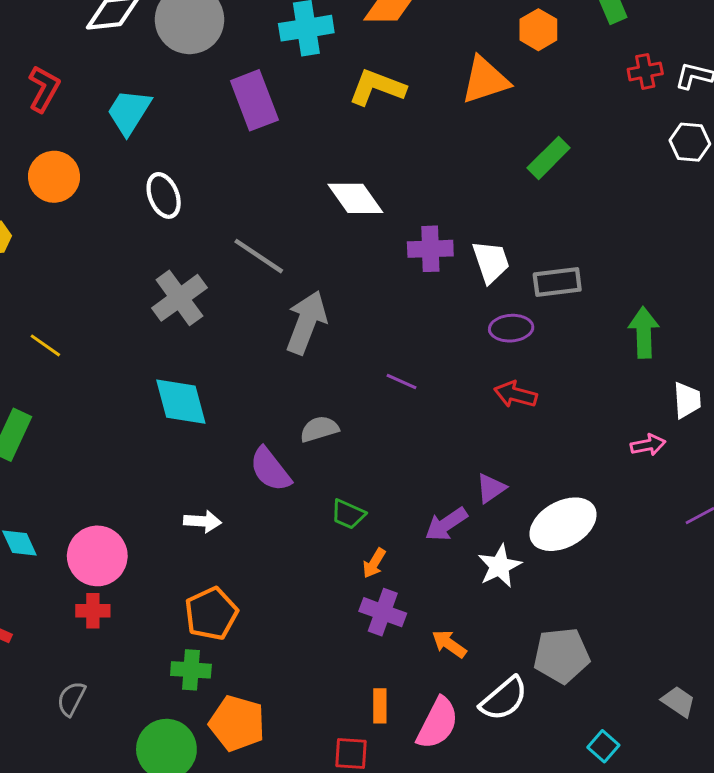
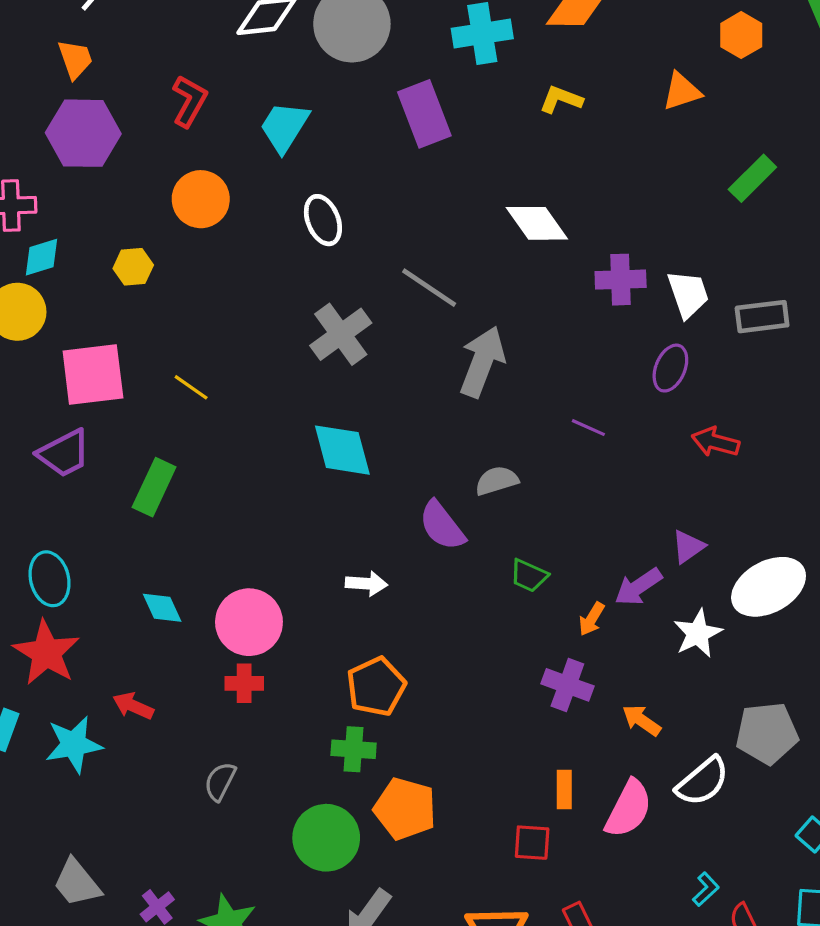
orange triangle: (485, 80) -> (682, 91), size x0.7
yellow L-shape: (377, 87) -> (561, 99), size x0.7
purple ellipse: (511, 328) -> (670, 368), moved, turned -63
orange arrow: (374, 563) -> (592, 619), moved

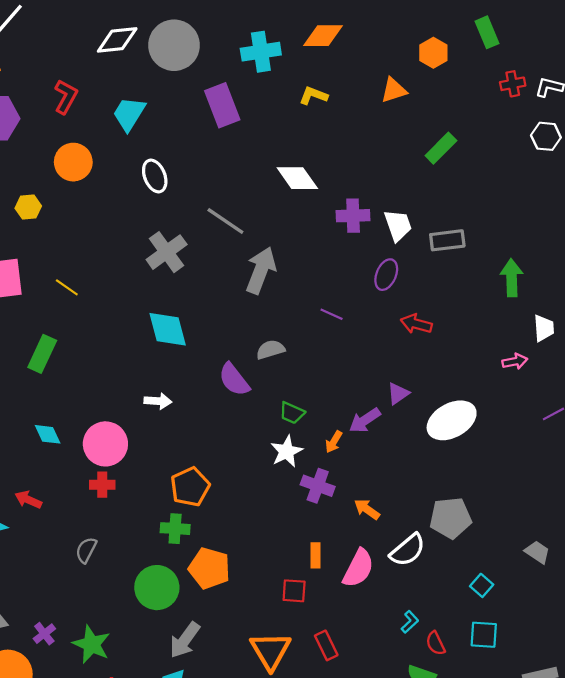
white arrow: (366, 584) -> (158, 401), moved
white star: (698, 633) -> (287, 451), moved

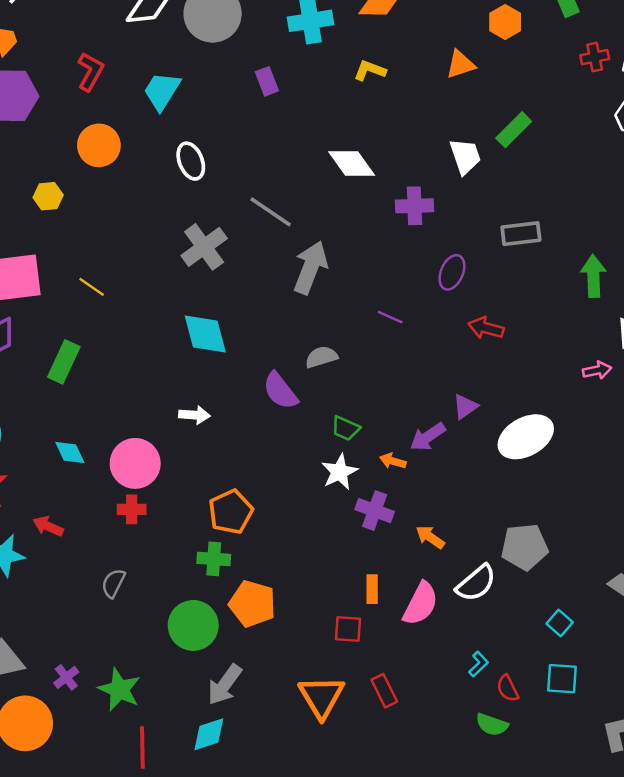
purple rectangle: (222, 105) -> (267, 81), size x0.6
white trapezoid: (398, 225) -> (465, 156), moved
orange arrow: (334, 442) -> (393, 461), turned 75

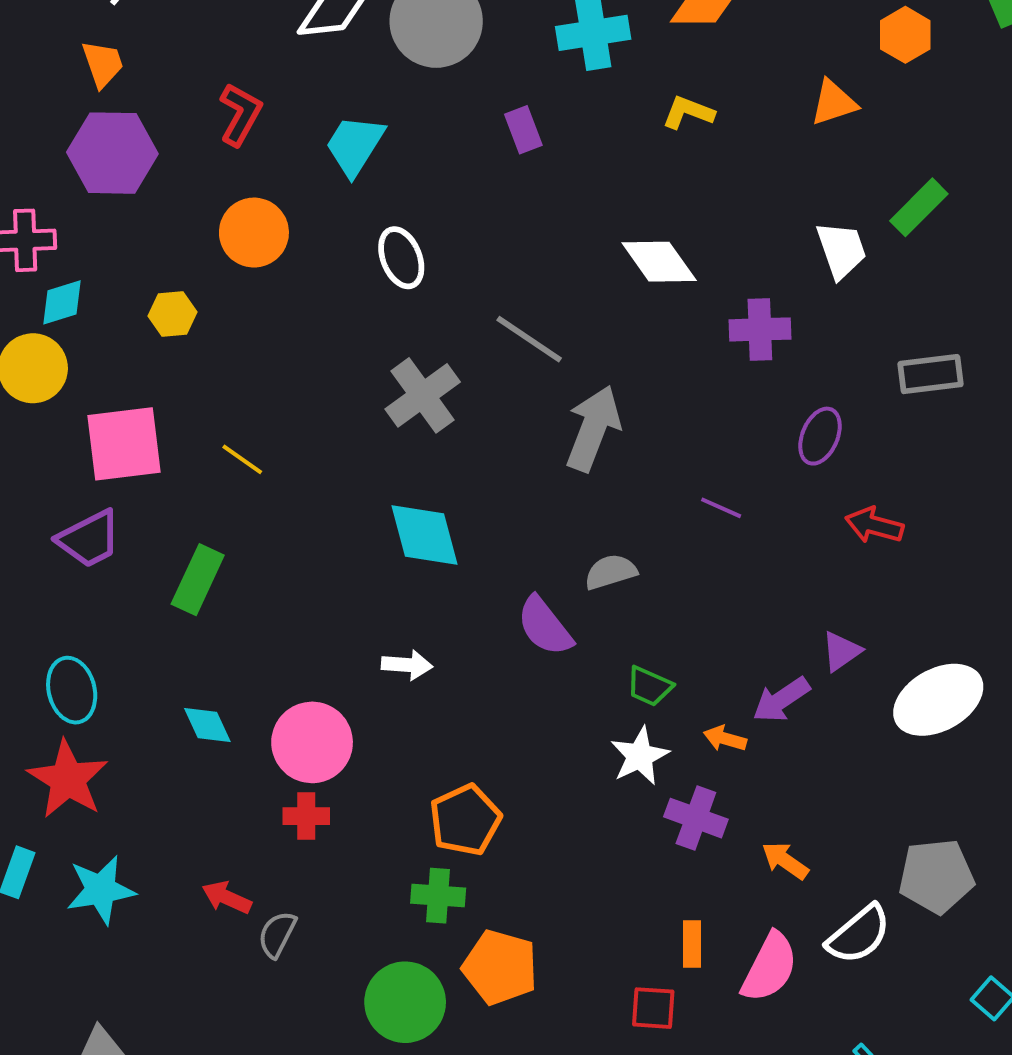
red arrow: (48, 526) -> (227, 898), moved

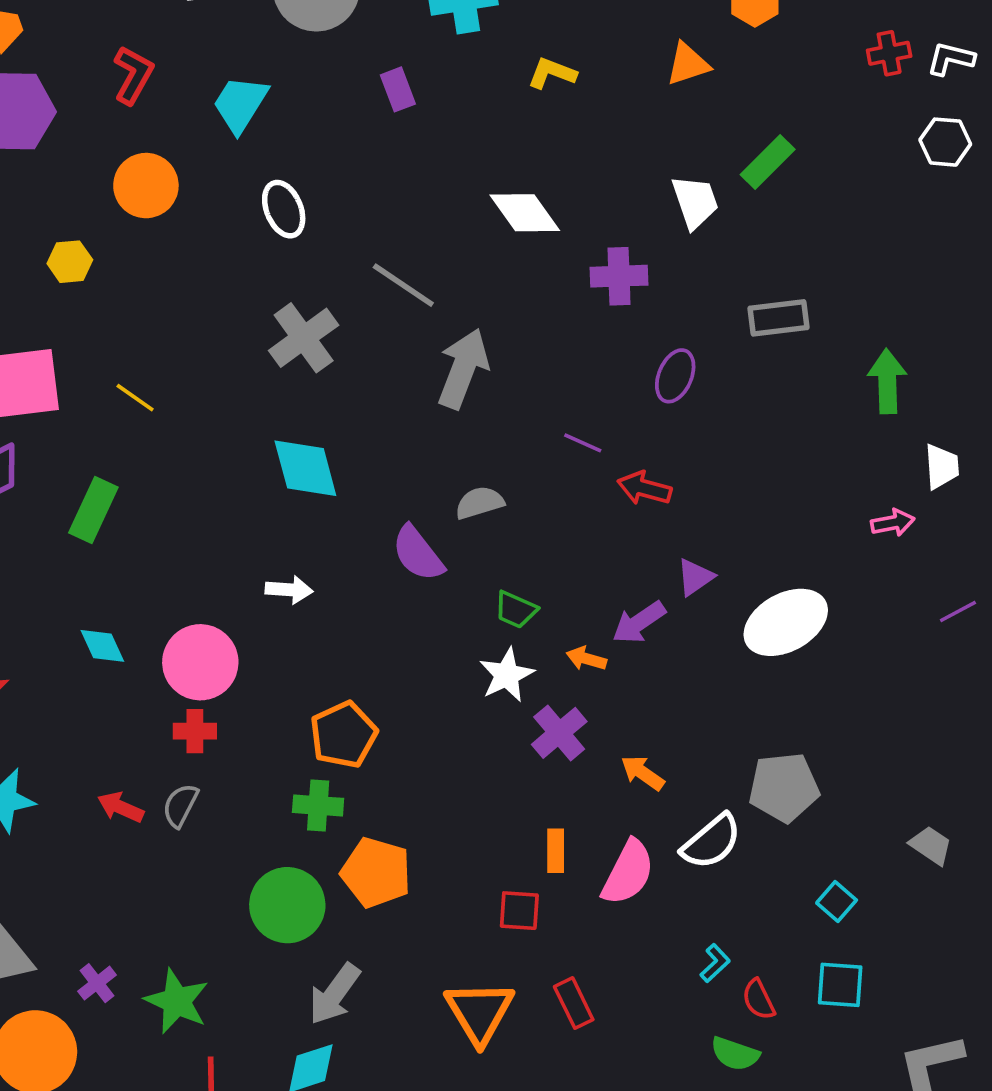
red arrow: (874, 525) -> (644, 488), moved
purple cross: (696, 818) -> (559, 733), turned 30
gray semicircle: (277, 934) -> (180, 805), moved

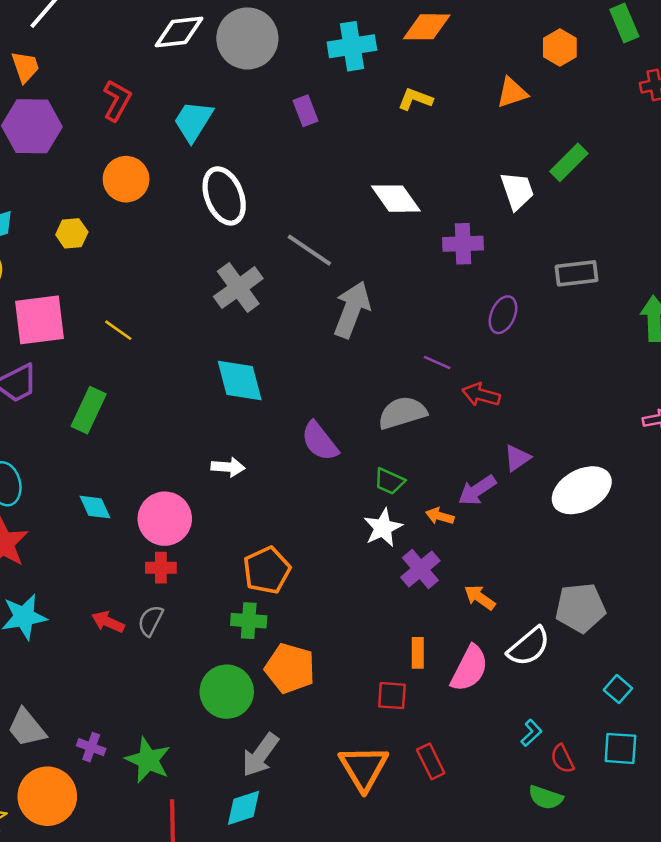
white ellipse: (284, 209) -> (224, 196), size x1.4
gray semicircle: (479, 503) -> (402, 413), moved, size x1.4
purple cross: (97, 983) -> (91, 747), turned -32

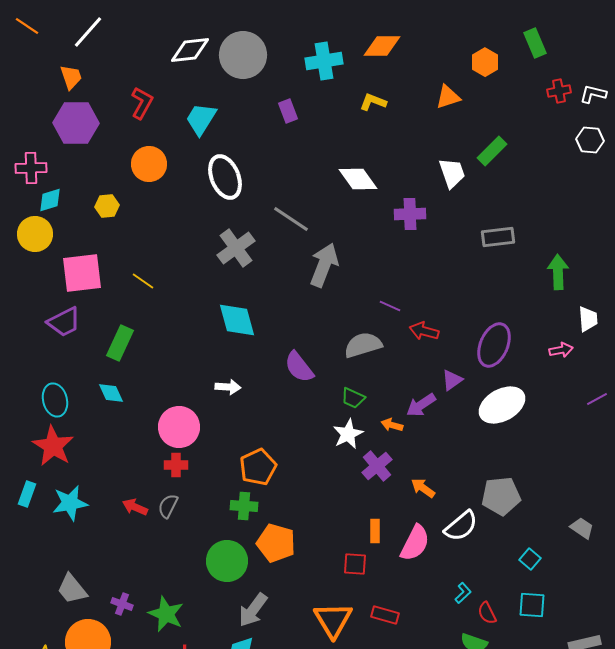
purple ellipse: (503, 315) -> (494, 345), moved, size x1.5
cyan diamond: (95, 507) -> (111, 393), moved
red rectangle: (431, 761) -> (385, 615), turned -48

